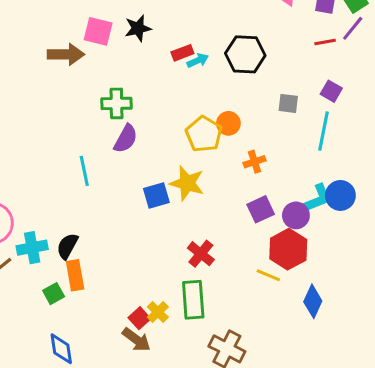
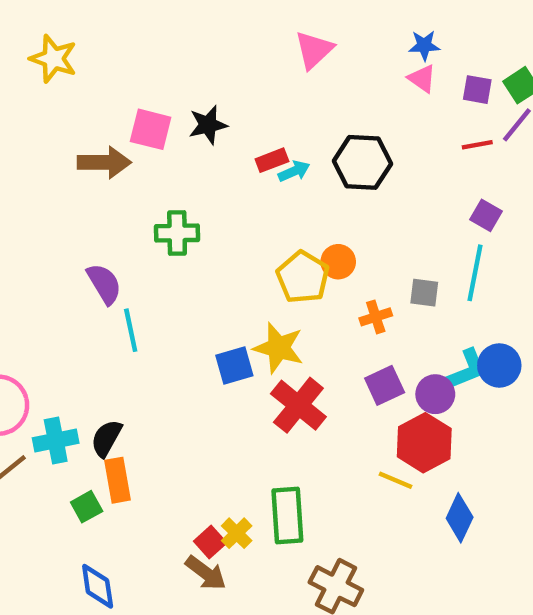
gray square: (288, 103) -> (424, 293), moved
purple semicircle: (126, 139) -> (104, 284), moved, turned -60
red cross: (201, 254) -> (298, 405), moved, size x1.4

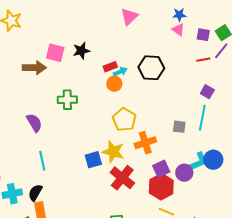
orange circle: (338, 262) -> (114, 84), moved
orange cross: (376, 317) -> (145, 143), moved, size x1.5
cyan line: (131, 330) -> (42, 161), moved
red hexagon: (424, 443) -> (161, 187), moved

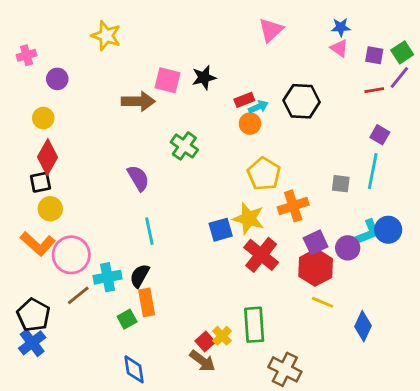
green cross: (67, 100) -> (184, 146), turned 36

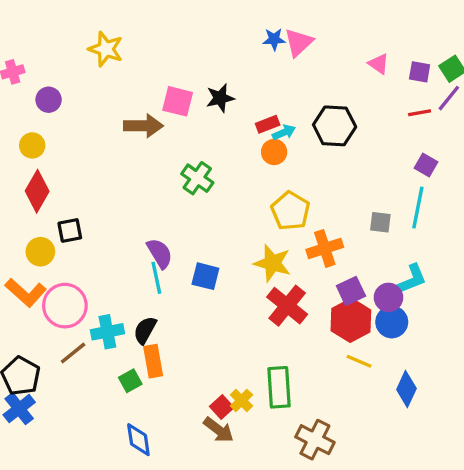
blue star: (341, 27) -> (274, 39), moved
purple semicircle: (138, 178) -> (160, 253), moved
black square: (40, 182) -> (70, 230), moved
blue square: (221, 230) -> (205, 276), moved, turned 30
blue circle: (388, 230) -> (392, 322), moved

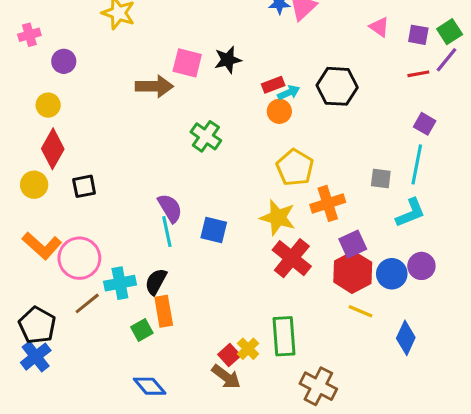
yellow circle: (40, 252) -> (34, 185), moved
cyan L-shape: (411, 279) -> (411, 213), moved
purple circle: (388, 297) -> (421, 266), moved
blue diamond: (138, 440) -> (150, 386), turned -32

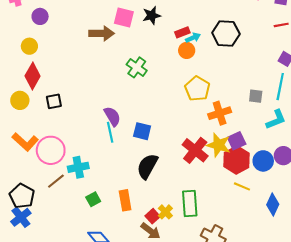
yellow star: (278, 218) -> (219, 145), moved
black semicircle: (156, 282) -> (147, 166), moved, size x1.4
orange rectangle: (164, 311) -> (125, 200), moved

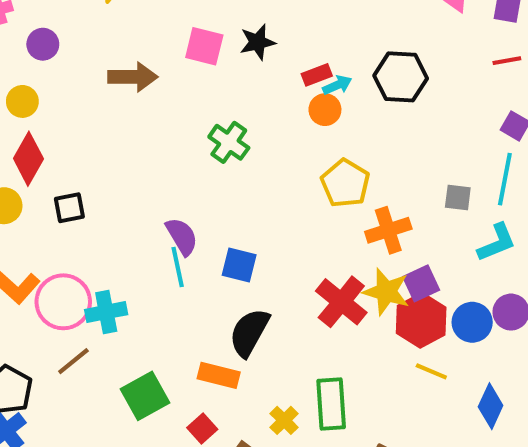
brown arrow: (102, 33) -> (133, 77), moved
cyan cross: (78, 167) -> (106, 312), moved
green square: (93, 199) -> (145, 396), size x1.6
orange rectangle: (125, 200) -> (219, 375), moved, turned -66
red square: (153, 216) -> (202, 429), moved

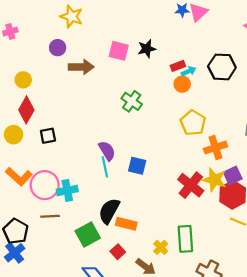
purple circle: (43, 44) -> (58, 48), moved
black semicircle: (249, 332) -> (109, 211), moved
brown line: (73, 361) -> (50, 216), turned 36

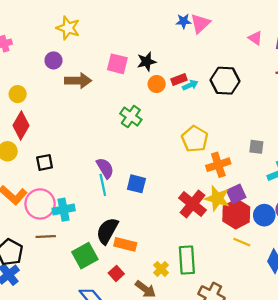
orange circle: (182, 84) -> (157, 84), moved
black square: (48, 136) -> (45, 162), moved

